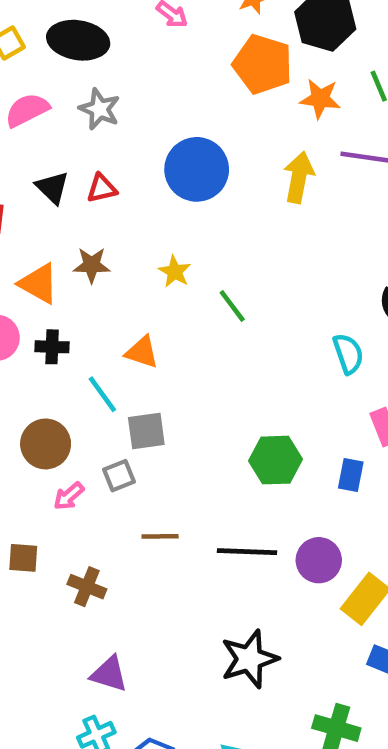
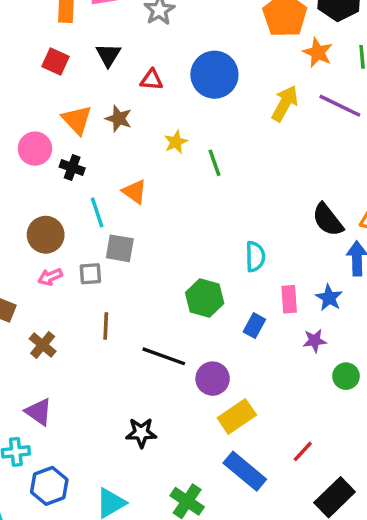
red triangle: (102, 188) -> (152, 80), moved
green line: (232, 306) -> (214, 163), moved
cyan semicircle: (348, 354) -> (255, 257), moved
brown line: (160, 536) -> (106, 326), turned 76
black star: (249, 659) -> (141, 433), size x0.7

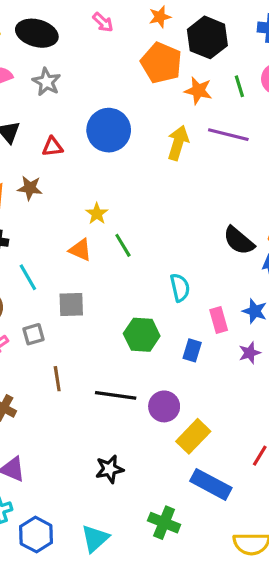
yellow star: (176, 142) -> (97, 214), moved
green line: (214, 163) -> (123, 245), moved
orange triangle: (134, 192) -> (80, 250), moved
gray square: (120, 248) -> (71, 305), moved

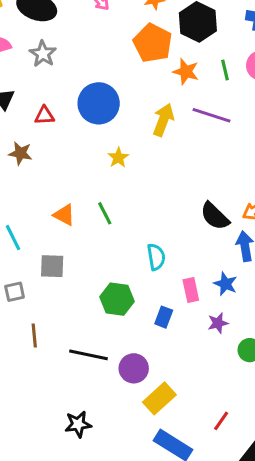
yellow star: (97, 214) -> (118, 158), moved

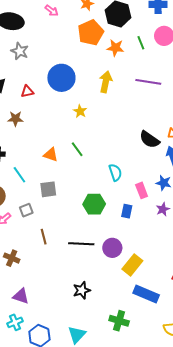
orange pentagon: (153, 43) -> (91, 33), turned 30
purple line: (212, 115) -> (148, 82), moved

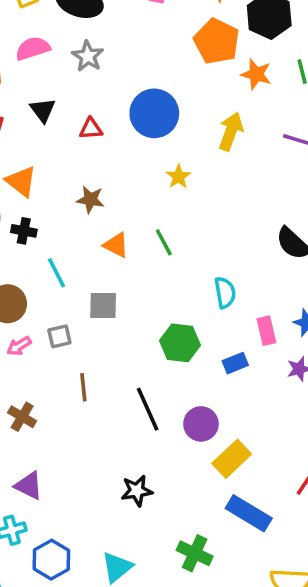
orange pentagon: (91, 33) -> (217, 41), turned -30
brown star: (15, 119) -> (90, 200), moved
blue rectangle: (127, 211) -> (235, 363), turned 48
black line: (81, 244) -> (148, 409), turned 55

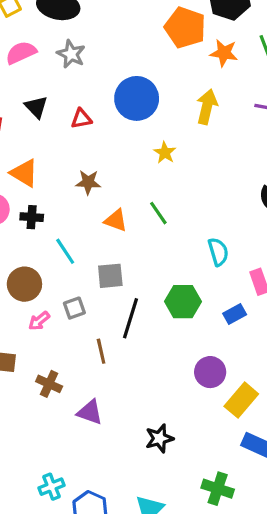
black line: (148, 409) -> (130, 318), moved, turned 48
purple triangle: (29, 486) -> (90, 412), moved

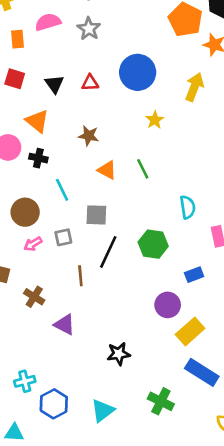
black triangle: (36, 107) -> (54, 84), moved
blue rectangle: (235, 314) -> (194, 275), moved

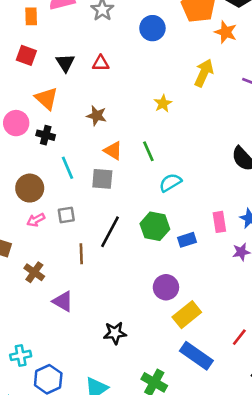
blue circle: (138, 72) -> (152, 28), moved, size x0.7
cyan semicircle: (188, 207) -> (170, 183), moved, turned -115
gray square: (96, 215) -> (102, 179), moved
blue rectangle: (194, 275) -> (187, 240), moved

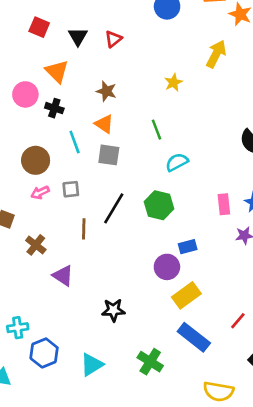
red triangle: (101, 63) -> (113, 39), turned -42
orange triangle: (113, 151) -> (104, 124), moved
blue rectangle: (187, 240) -> (188, 247), moved

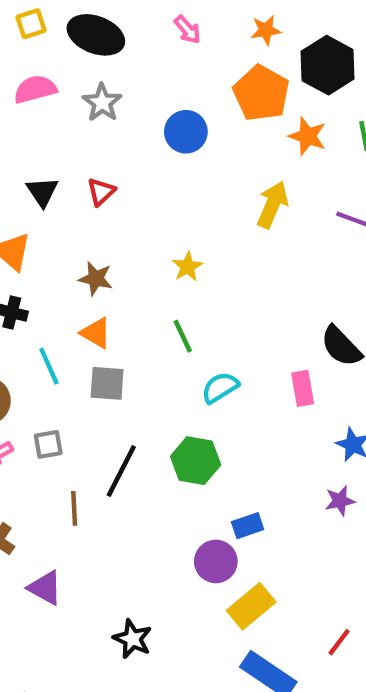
yellow star: (173, 82) -> (187, 267), moved
pink rectangle: (224, 204) -> (303, 388), moved
black star: (113, 310) -> (132, 639), turned 30

